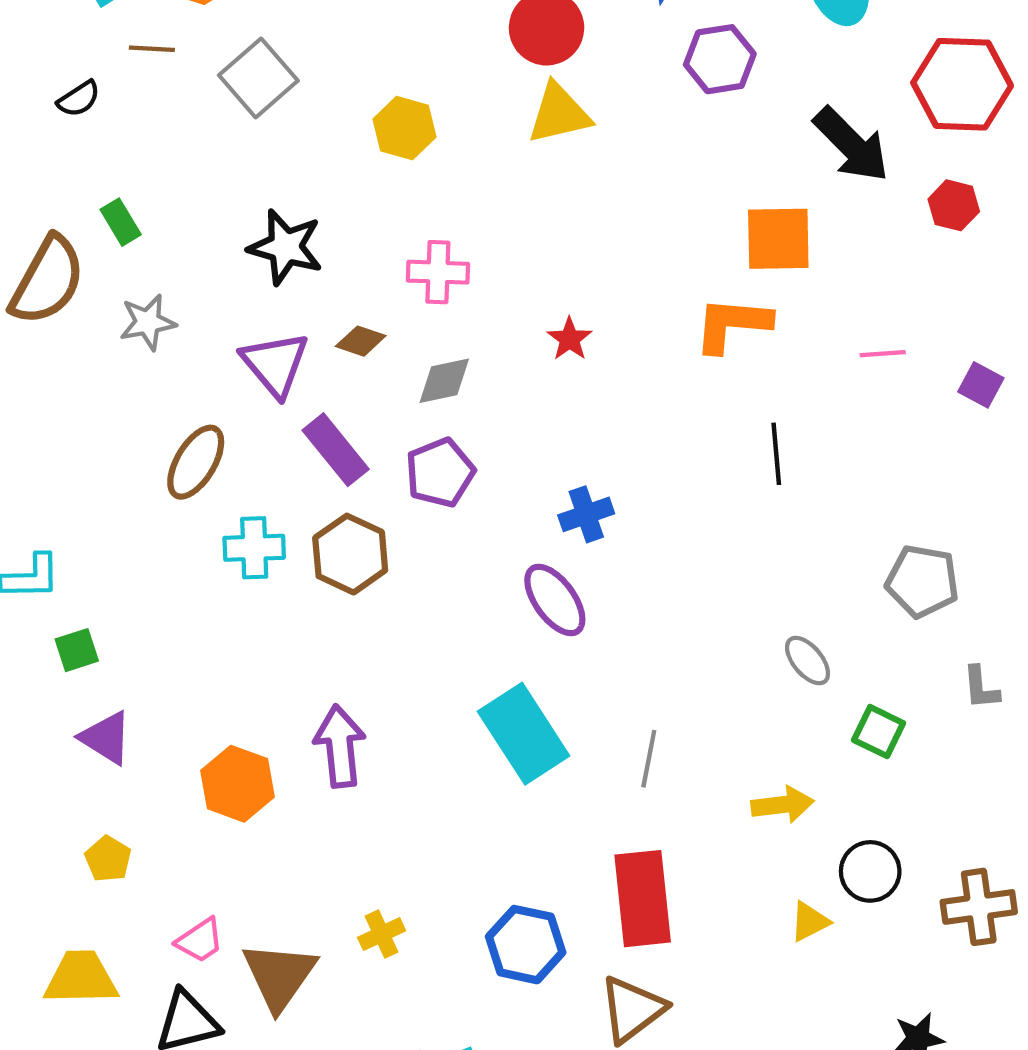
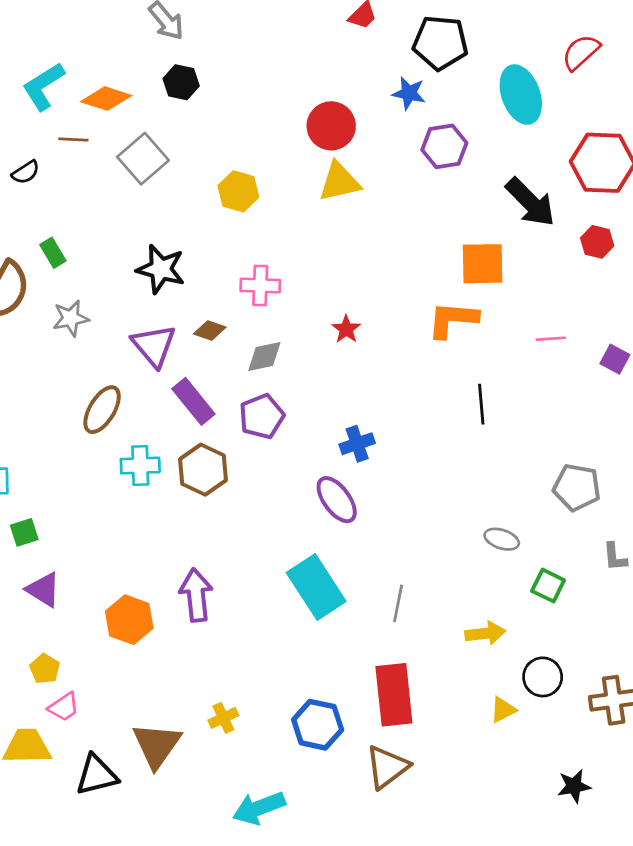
gray ellipse: (808, 661) -> (502, 539), turned -32
pink trapezoid: (200, 940) -> (64, 707), moved

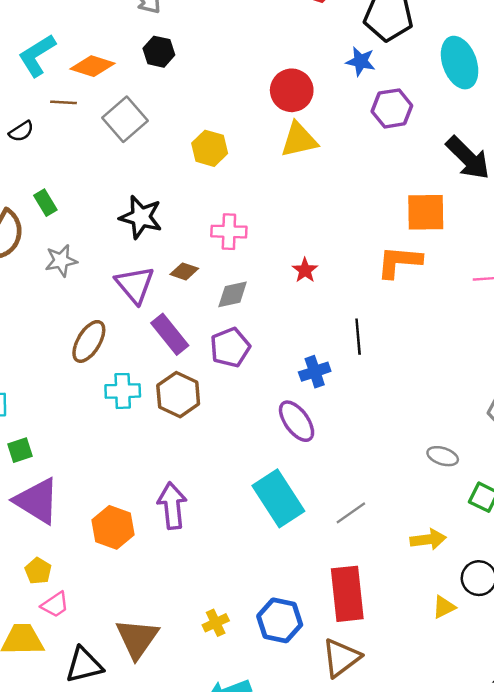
black line: (481, 404) -> (358, 337), moved
purple triangle: (43, 590) -> (37, 501), size x1.5
gray line: (398, 603) -> (351, 513), turned 44
yellow cross: (223, 718) -> (216, 623), moved

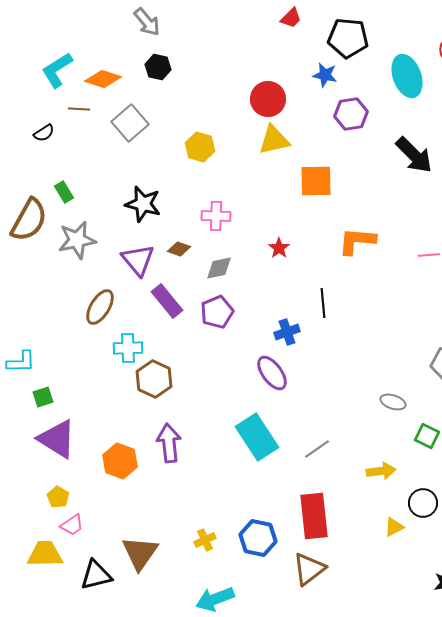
orange square: (426, 212) -> (316, 181), moved
gray star: (61, 261) -> (77, 240), size x1.4
brown hexagon: (178, 395) -> (154, 379), moved

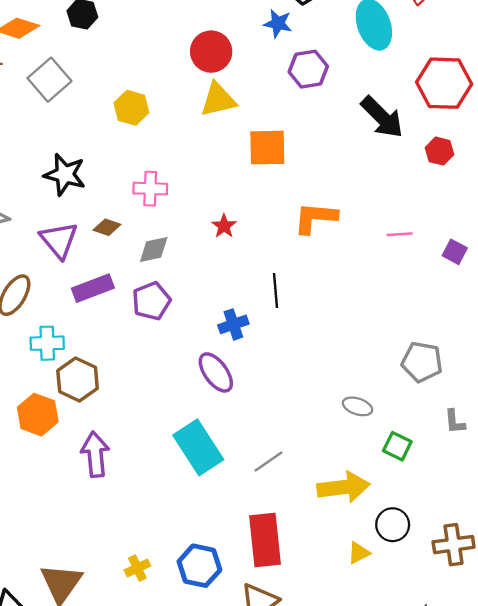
purple rectangle: (167, 301) -> (93, 288), turned -72
orange hexagon: (120, 461) -> (38, 415), moved
yellow arrow: (381, 471) -> (343, 487), size x1.5

